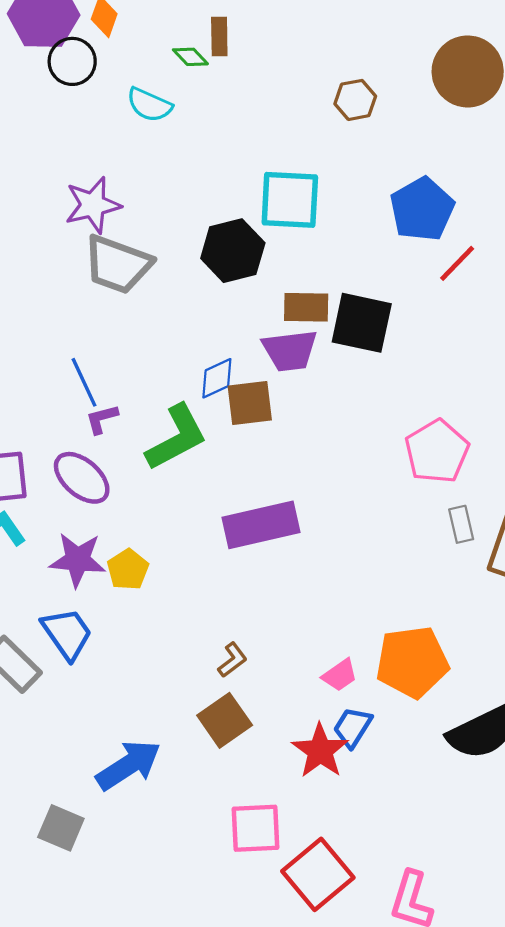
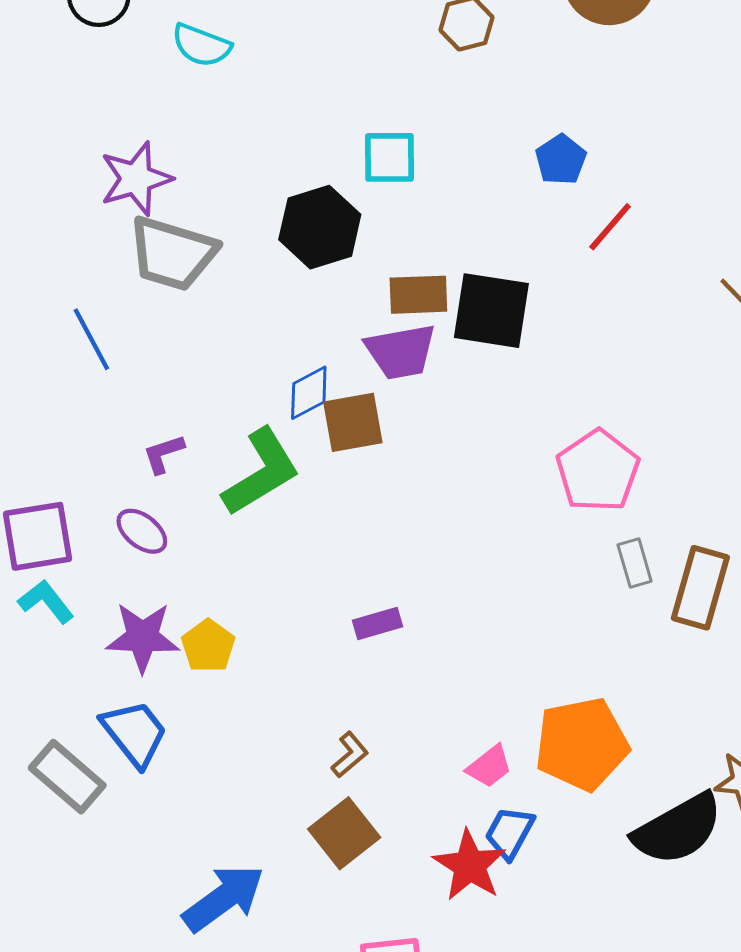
cyan square: (290, 200) -> (389, 157), size x0.7
blue pentagon: (422, 209) -> (561, 160), size x0.6
blue line: (84, 382) -> (91, 339), moved
purple ellipse: (82, 478) -> (142, 531), size x0.7
purple rectangle: (261, 525) -> (377, 624), moved, size x0.5

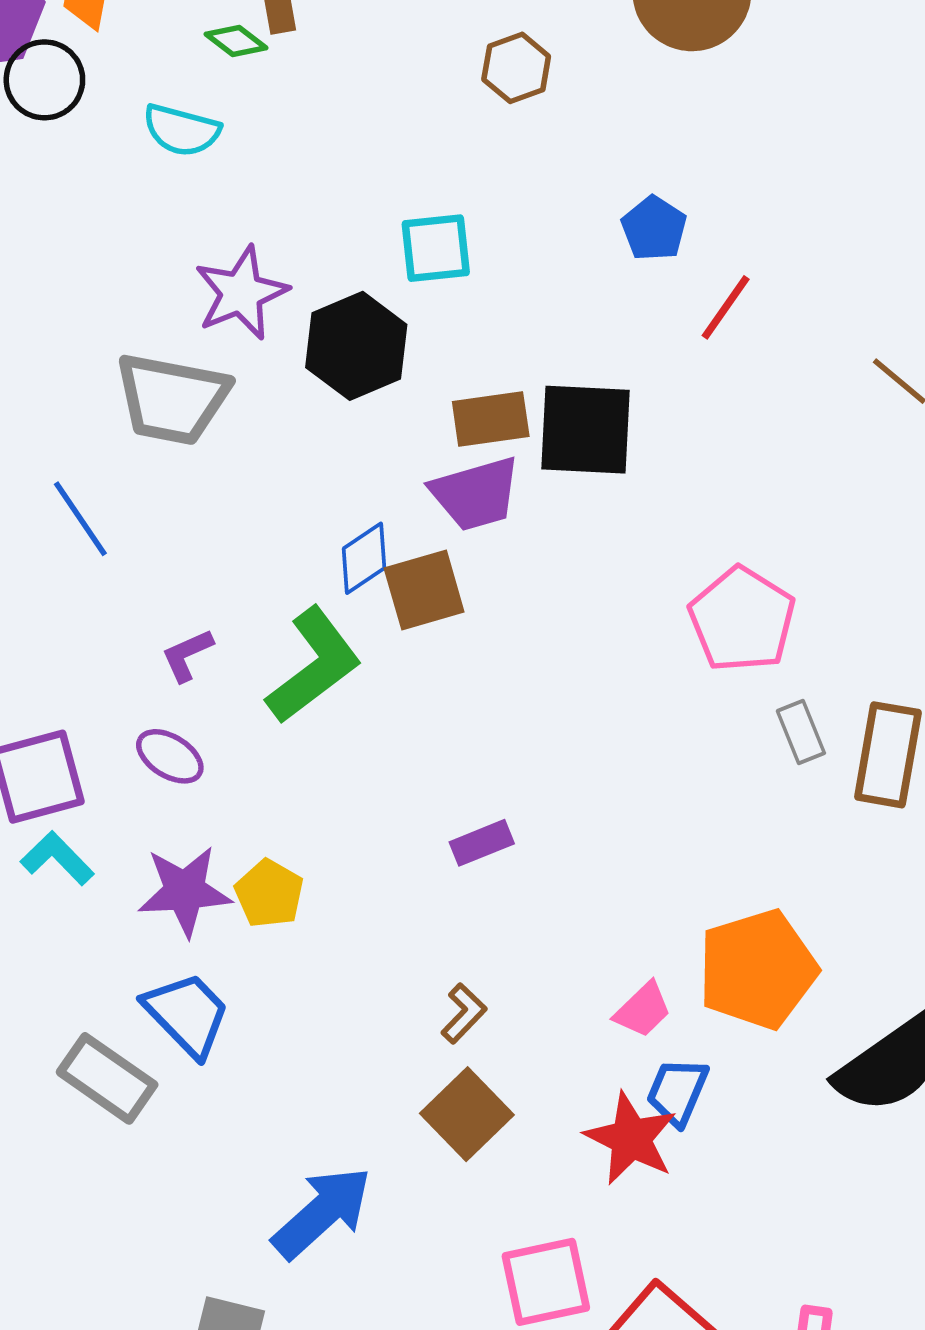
purple star: (136, 179) -> (241, 293), moved

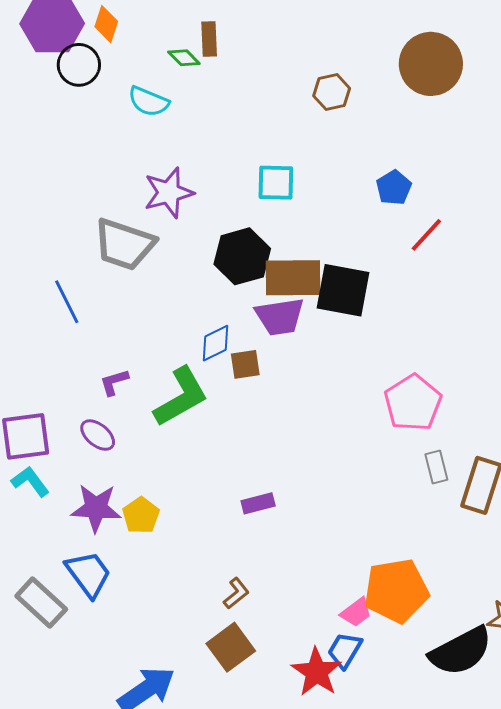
black hexagon: (356, 346) -> (242, 256), moved
brown rectangle: (491, 419) -> (293, 278), size x1.4
brown square: (424, 590) -> (245, 364), size x0.7
pink trapezoid: (643, 1010) -> (356, 612), moved

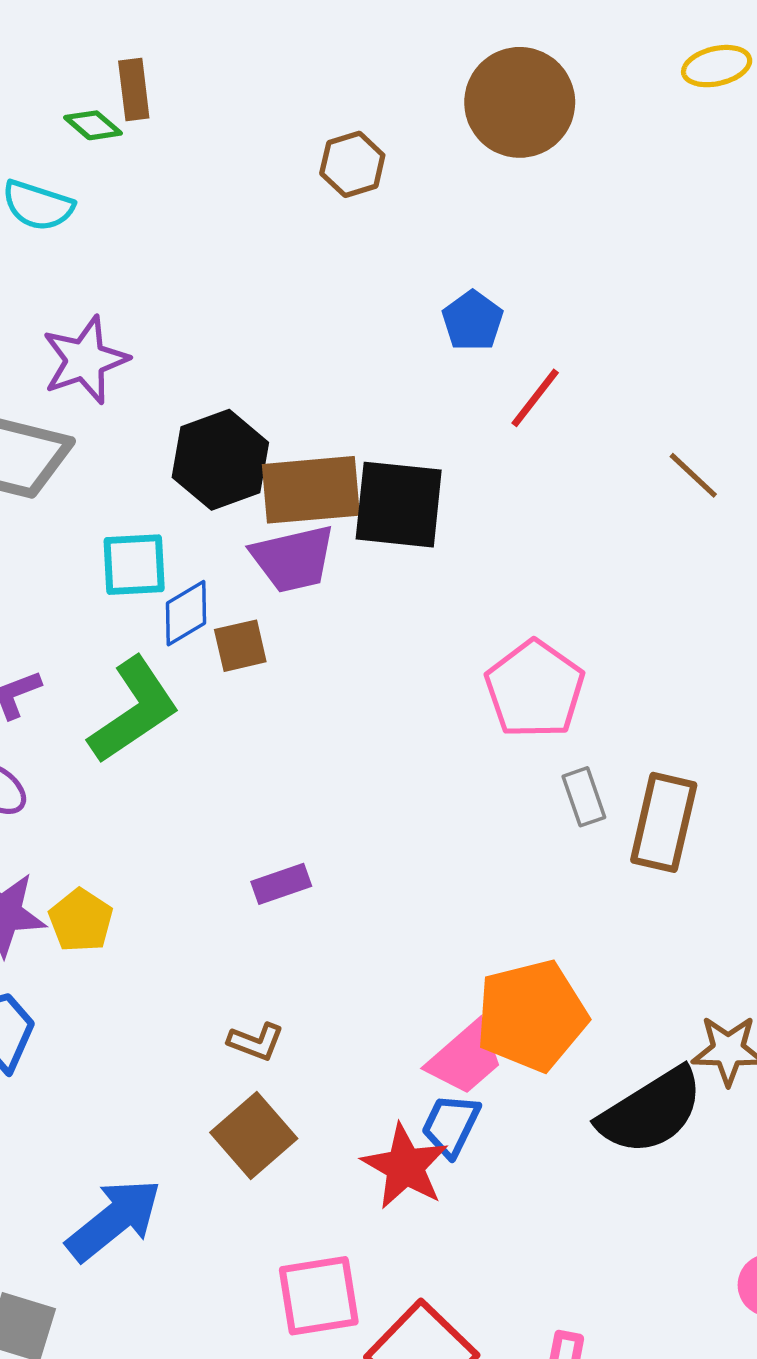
cyan square: (276, 183) -> (134, 565), moved
brown L-shape: (236, 593) -> (256, 1042), turned 64
pink trapezoid: (356, 612) -> (465, 1058), size x1.4

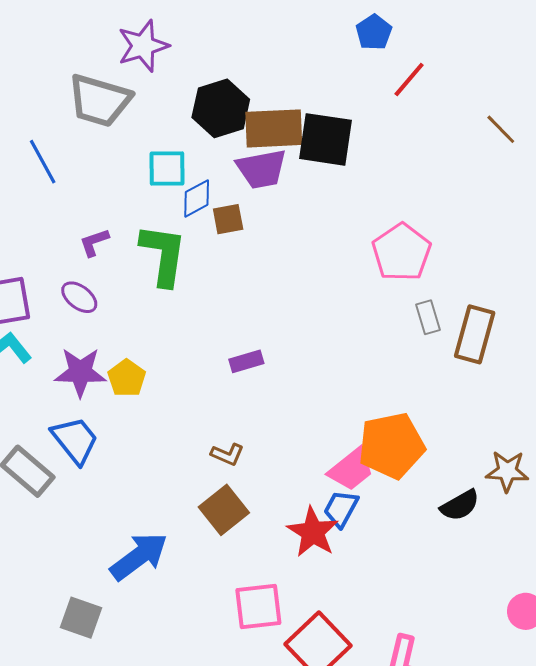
green L-shape: (134, 710) -> (163, 255), turned -50
black semicircle: (651, 1111) -> (460, 505), size x0.6

